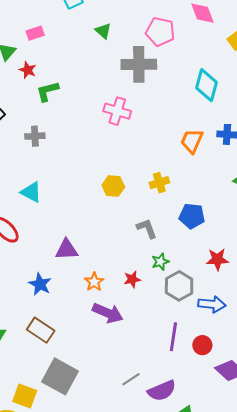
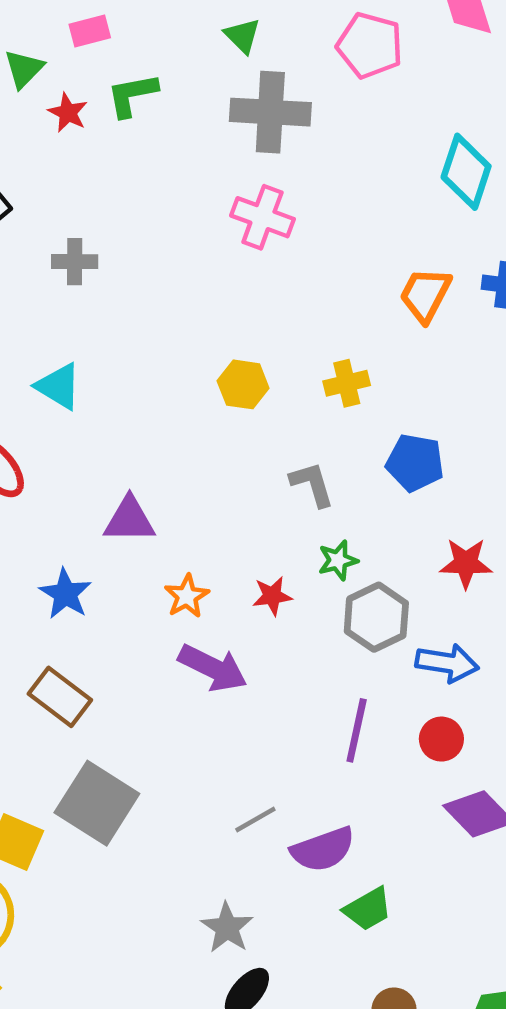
gray cross: (139, 64) -> (270, 112), moved
green L-shape: (47, 91) -> (132, 95), moved
red circle: (202, 345) -> (441, 739), moved

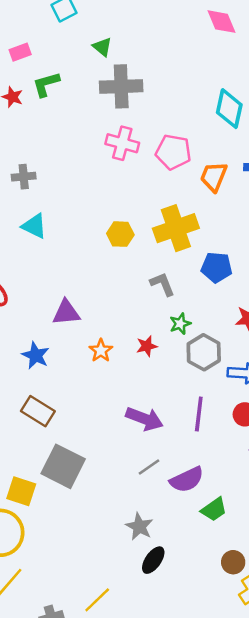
pink pentagon: (370, 45) -> (173, 152), moved
yellow cross: (347, 383) -> (176, 228), size x1.8
cyan triangle: (59, 386) -> (34, 226), moved
purple arrow: (213, 668) -> (144, 419), moved

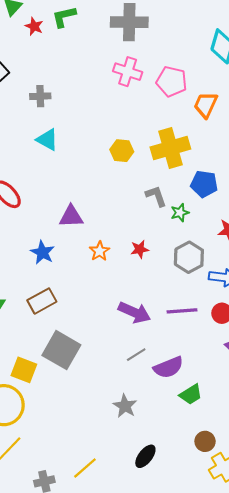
green star: (180, 324) -> (180, 213), moved
brown rectangle: (38, 411) -> (42, 301), turned -64
purple line: (199, 414) -> (182, 311), turned 76
black ellipse: (153, 560) -> (145, 456), moved

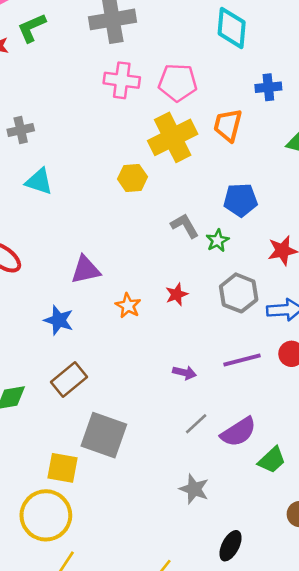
orange trapezoid: (206, 105) -> (228, 125), moved
yellow cross: (170, 148) -> (173, 137), moved
purple arrow: (134, 312) -> (184, 373), size x0.6

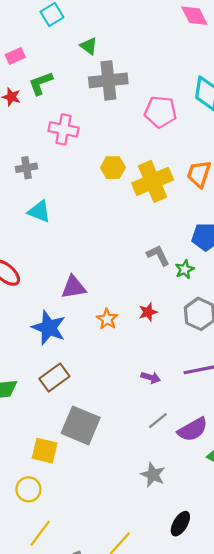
pink cross: (122, 80) -> (64, 129), moved
pink pentagon: (178, 82) -> (160, 112), moved
yellow hexagon: (133, 178) -> (113, 168), moved
blue star: (59, 320) -> (49, 328), size x1.4
yellow circle: (46, 515) -> (28, 489), size x0.6

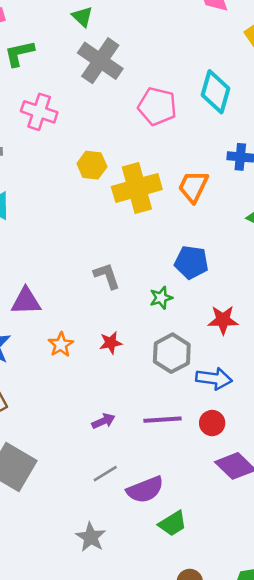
gray cross: (108, 80) -> (100, 61), turned 33
gray L-shape: (158, 255) -> (107, 276), moved
purple arrow: (151, 378) -> (103, 421), turned -48

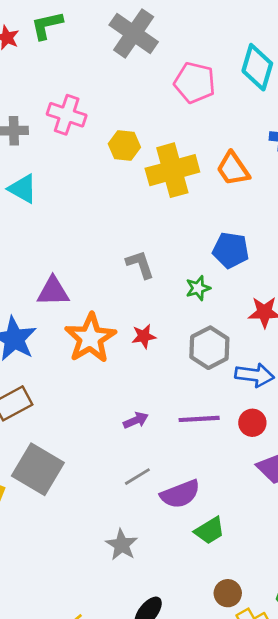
pink cross: (39, 112) -> (67, 115), moved
orange trapezoid: (193, 186) -> (233, 169), turned -60
orange star: (61, 345) -> (90, 338), size x1.8

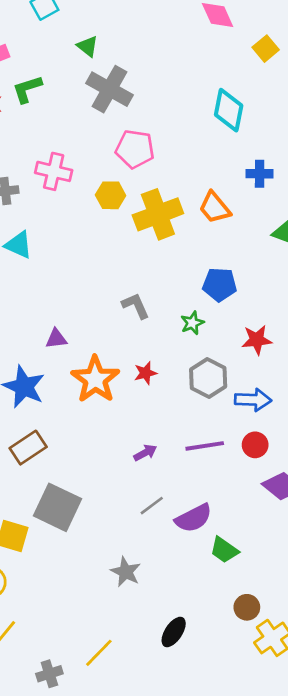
pink pentagon: (195, 83) -> (135, 149), moved
purple triangle: (53, 291) -> (56, 339), size x0.7
green trapezoid: (210, 530) -> (224, 550), turned 72
gray star: (122, 545) -> (126, 572), moved

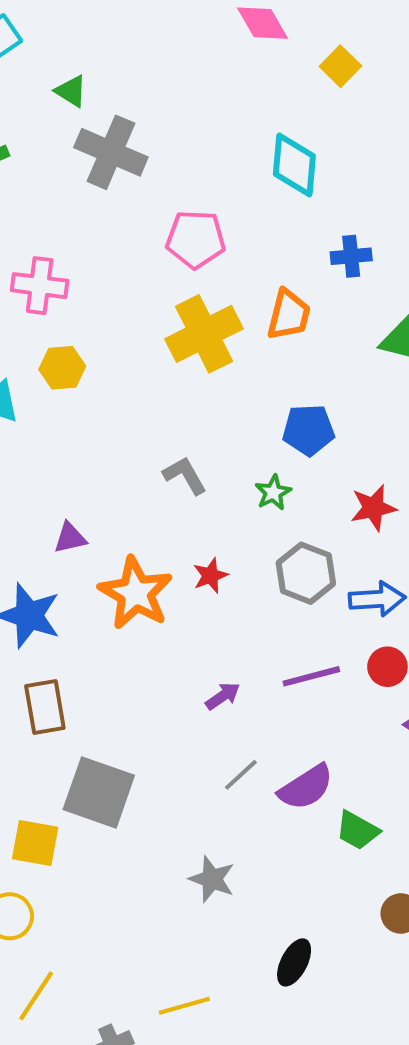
pink pentagon: (135, 149) -> (196, 239), moved
yellow hexagon: (111, 195) -> (62, 368), moved
orange trapezoid: (215, 208) -> (289, 315), turned -120
brown rectangle: (28, 448) -> (45, 707), turned -60
yellow line: (99, 653) -> (184, 1006), turned 36

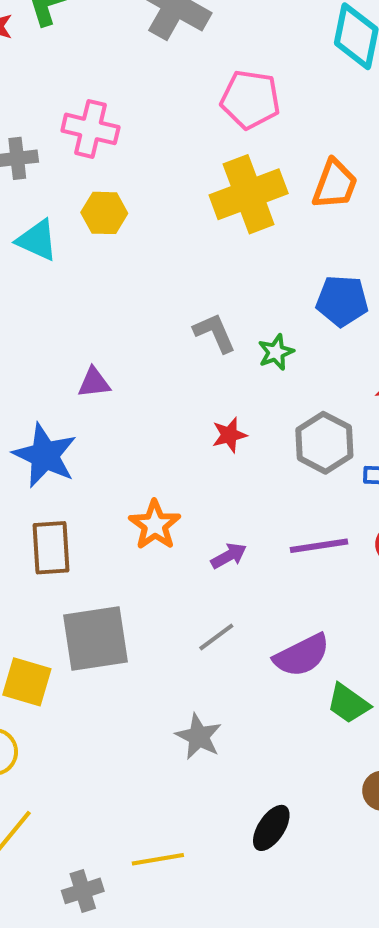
green star: (273, 493) -> (276, 352), moved
orange star: (136, 593) -> (155, 525), moved, size x0.7
gray line: (241, 775) -> (216, 637), moved
gray square: (99, 792) -> (95, 638), turned -34

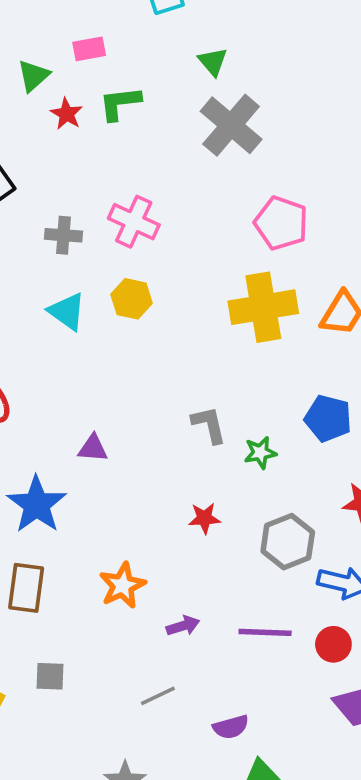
gray square: (95, 638) -> (50, 676), size x0.5
purple semicircle: (302, 655) -> (231, 727), size x0.7

